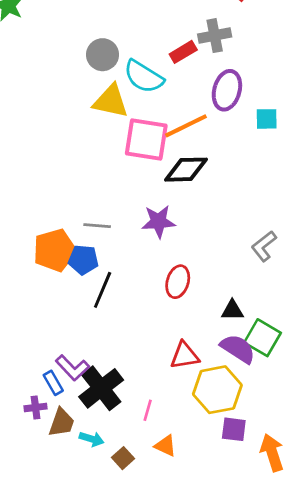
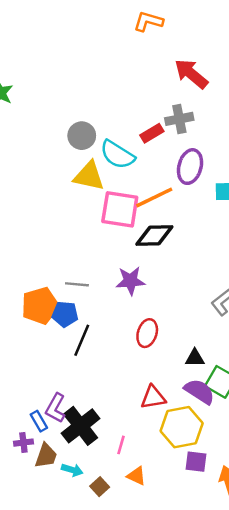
purple L-shape: (72, 368) -> (56, 408), turned 72

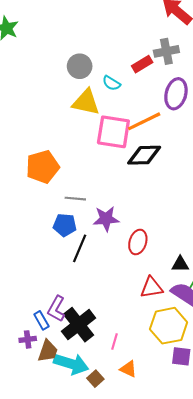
cyan semicircle: (117, 155) -> (111, 83), size x0.6
purple star: (131, 281) -> (106, 219), moved
orange pentagon: (40, 306) -> (43, 167), moved
red triangle: (153, 397) -> (152, 288), moved
cyan arrow: (72, 470) -> (71, 364), size x1.8

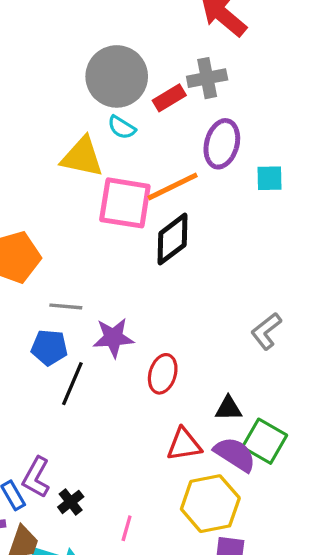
gray circle: (80, 66) -> (117, 76), moved, size x1.6
black diamond: (144, 155) -> (173, 239), turned -36
black cross: (79, 325) -> (71, 502), size x0.5

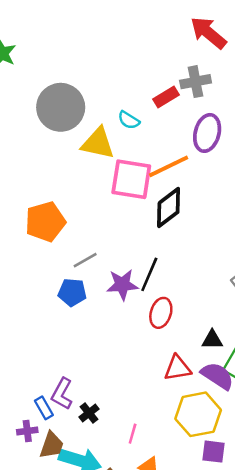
gray circle: (117, 76) -> (61, 107), moved
gray line: (66, 306) -> (85, 260), turned -35
black line: (72, 384) -> (149, 274), moved

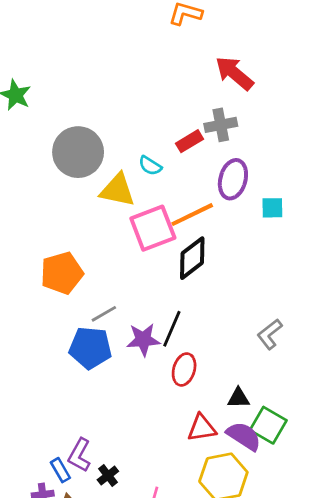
pink square: (131, 179) -> (153, 228), turned -30
blue pentagon: (72, 292) -> (90, 348), size x1.4

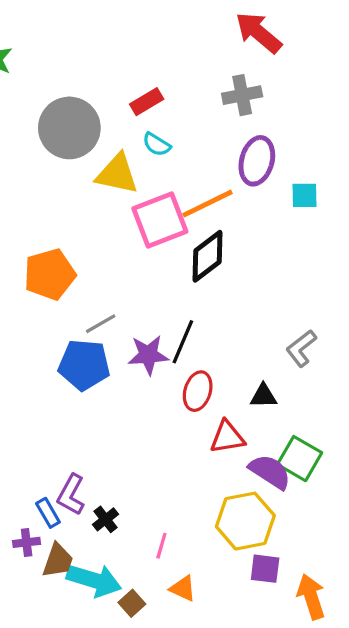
red rectangle: (189, 141) -> (147, 102), moved
black triangle: (238, 398) -> (263, 396), moved
red triangle: (202, 428) -> (227, 437), moved

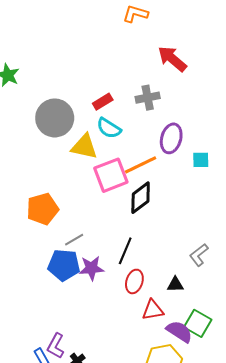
gray cross: (242, 95) -> (148, 98), moved
cyan semicircle: (157, 144) -> (109, 128), size x1.4
purple star: (148, 355) -> (91, 268), moved

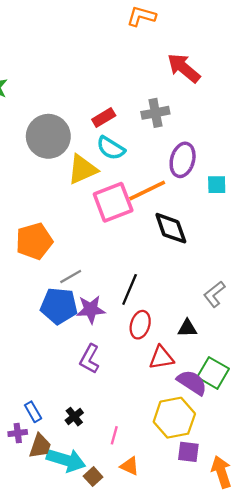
yellow triangle: (84, 147) -> (82, 169), turned -36
black diamond: (141, 198) -> (171, 228), moved, turned -72
purple L-shape: (56, 346) -> (90, 359), moved

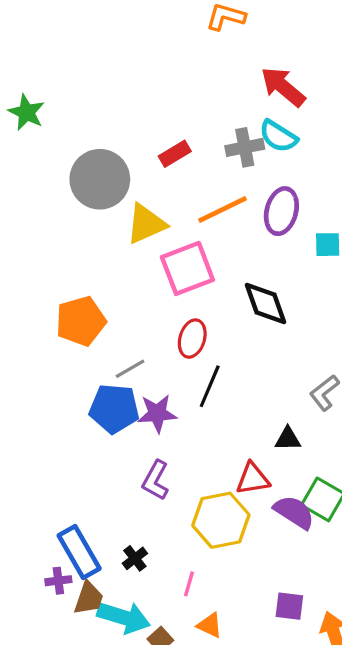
cyan semicircle: (111, 148) -> (278, 136), moved
orange line: (147, 190) -> (222, 210), moved
red ellipse: (140, 325) -> (192, 339), moved
blue rectangle: (33, 412) -> (79, 552), size x1.8
yellow hexagon: (174, 418) -> (221, 520), moved

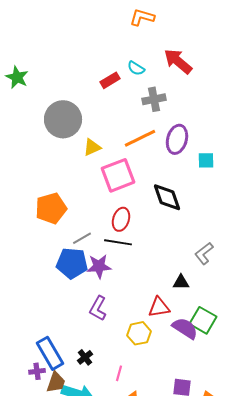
cyan semicircle: (278, 136) -> (136, 68), moved, size x0.7
red rectangle: (175, 154) -> (110, 80), moved
yellow triangle: (146, 224) -> (92, 147), size x0.7
black line: (210, 386) -> (118, 242), moved, turned 76
yellow hexagon: (221, 520) -> (139, 333), size x0.7

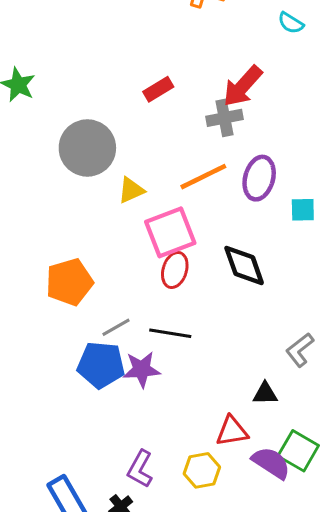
red arrow: (178, 61) -> (243, 86), moved, turned -88
cyan semicircle: (136, 68) -> (291, 23), moved
red ellipse: (121, 219) -> (175, 270), moved
purple L-shape: (98, 308) -> (140, 469), moved

